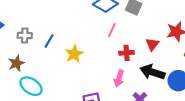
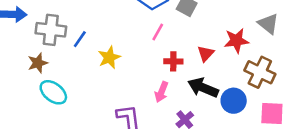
gray cross: (25, 35) -> (51, 30), size x1.6

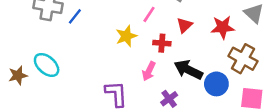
red triangle: (206, 54) -> (185, 25), moved
yellow star: (109, 57) -> (126, 36), moved
brown star: (38, 63) -> (18, 75), moved

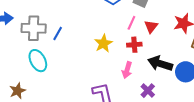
pink line: (149, 14) -> (131, 23), moved
cyan ellipse: (47, 65) -> (38, 61), moved, turned 30

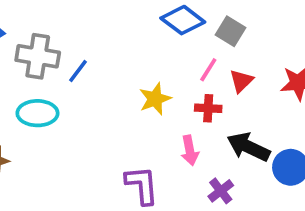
cyan ellipse: (38, 61) -> (37, 113), turned -70
pink arrow: (127, 70) -> (190, 150), turned -35

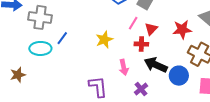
blue line: (78, 71) -> (62, 38), moved
red cross: (208, 108) -> (141, 44), moved

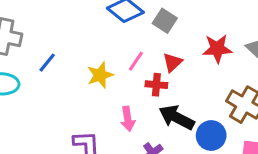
pink line: (133, 23) -> (136, 61), moved
red star: (182, 29) -> (217, 49), moved
blue line: (62, 38) -> (47, 63), moved

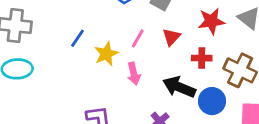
blue line: (47, 63) -> (78, 38), moved
red cross: (156, 85) -> (202, 58), moved
pink arrow: (128, 119) -> (134, 74), moved

